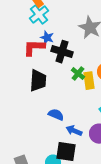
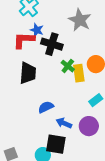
blue semicircle: (56, 115) -> (46, 107), turned -49

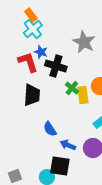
red L-shape: (24, 40) -> (28, 62), turned 70
blue semicircle: (46, 107) -> (50, 129), turned -98

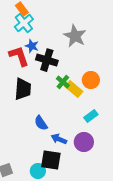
yellow rectangle: (83, 95) -> (74, 89), turned -42

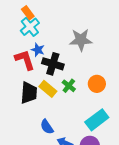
gray star: (75, 36) -> (81, 40), turned -30
yellow rectangle: (74, 89) -> (48, 89), moved
cyan rectangle: (91, 116) -> (97, 120), size x1.6

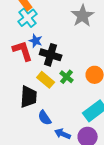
gray star: (81, 40) -> (83, 16), moved, turned -30
black trapezoid: (29, 93) -> (29, 97), moved

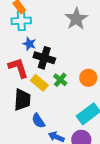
cyan cross: (28, 18) -> (21, 21), turned 36
red L-shape: (23, 51) -> (18, 68), moved

